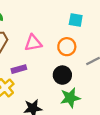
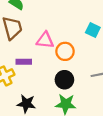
orange circle: (67, 47) -> (65, 51), moved

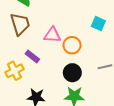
purple rectangle: (24, 62) -> (32, 56), turned 40

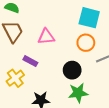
cyan square: (98, 24) -> (89, 18), size x1.5
orange circle: (72, 45) -> (86, 43), moved

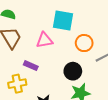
cyan square: (89, 18) -> (63, 21), moved
yellow cross: (15, 78) -> (17, 84), turned 30

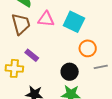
pink triangle: (44, 40) -> (46, 19), moved

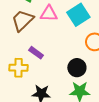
cyan square: (74, 22) -> (78, 15), turned 35
brown trapezoid: (21, 24) -> (23, 20), turned -115

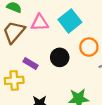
black circle: (77, 68) -> (60, 57), moved

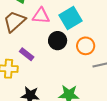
black circle: (60, 57) -> (58, 41), moved

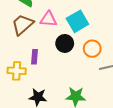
purple rectangle: (27, 54) -> (34, 57), turned 56

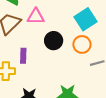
cyan square: (77, 21) -> (86, 19), moved

